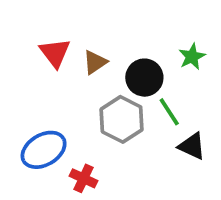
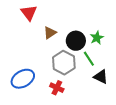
red triangle: (55, 53) -> (29, 13), moved
green star: (192, 57) -> (97, 38), moved
red cross: (84, 178) -> (57, 88), moved

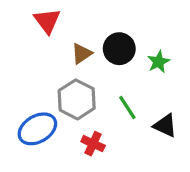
black circle: (76, 41) -> (119, 49), moved
green line: (89, 59) -> (127, 108), moved
gray hexagon: (64, 63) -> (77, 99), moved

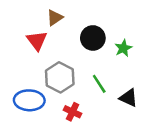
red triangle: (47, 21) -> (37, 41), moved
brown triangle: (82, 54) -> (55, 18), moved
blue ellipse: (37, 129) -> (29, 100), turned 32

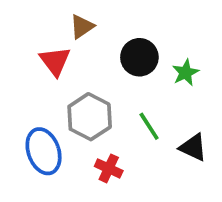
blue ellipse: (29, 100) -> (44, 151), turned 68

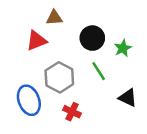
brown triangle: (82, 27) -> (54, 18), turned 30
red triangle: (55, 61) -> (36, 41), turned 45
green line: (149, 126) -> (99, 71), moved

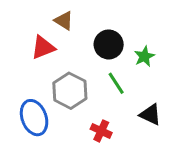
brown triangle: (54, 18) -> (64, 21), turned 36
red cross: (72, 112) -> (101, 131), moved

